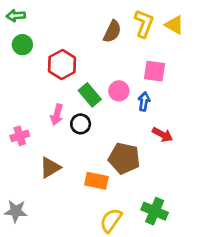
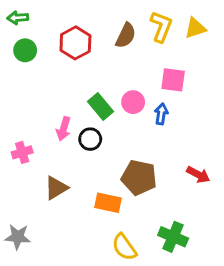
yellow triangle: (174, 25) -> (195, 28), turned -48
red hexagon: (62, 64) -> (75, 43), moved
red arrow: (162, 135) -> (198, 175), moved
yellow semicircle: (111, 220) -> (124, 247), turned -70

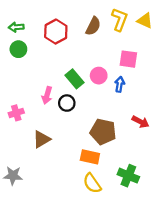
green arrow: (18, 18) -> (16, 27), moved
yellow triangle: (195, 28) -> (145, 21), turned 42
green circle: (25, 50) -> (18, 49), moved
red arrow: (198, 175) -> (140, 122), moved
orange rectangle: (108, 203) -> (90, 157), moved

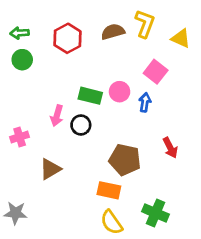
yellow triangle: (145, 21) -> (181, 38), moved
brown semicircle: (93, 26) -> (113, 32), turned -132
pink square: (128, 59) -> (156, 72), turned 30
green rectangle: (75, 79) -> (90, 96), turned -36
red arrow: (140, 122) -> (170, 148), turned 35

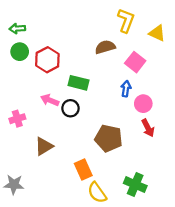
brown semicircle: (113, 32) -> (105, 47), moved
red hexagon: (68, 38) -> (47, 60), moved
pink circle: (120, 92) -> (143, 104), moved
pink arrow: (57, 116) -> (50, 100), turned 96
orange rectangle: (109, 190) -> (83, 169), moved, turned 54

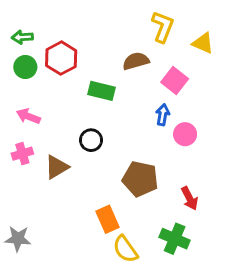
red hexagon: (47, 60) -> (61, 58), moved
green rectangle: (79, 83) -> (101, 91), moved
pink arrow: (50, 100) -> (28, 116), moved
red arrow: (148, 128) -> (190, 198), moved
brown triangle: (44, 146) -> (57, 167), moved

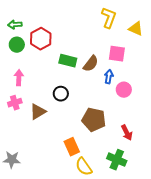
brown semicircle: (136, 61) -> (91, 64), moved, turned 144
pink square: (175, 80) -> (117, 54), turned -30
pink arrow: (28, 116) -> (19, 78), turned 70

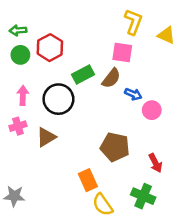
pink square: (117, 54) -> (122, 52), moved
green rectangle: (68, 61) -> (83, 75), turned -42
blue arrow: (109, 77) -> (133, 94), turned 104
black circle: (61, 94) -> (58, 99), moved, size x1.6

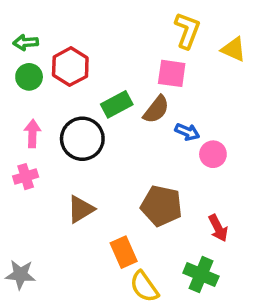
brown triangle: (46, 137) -> (81, 209), moved

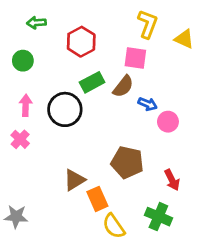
green arrow: (26, 42) -> (36, 23), moved
red hexagon: (70, 67) -> (81, 42), moved
pink cross: (26, 177) -> (20, 139), turned -30
brown triangle: (81, 209) -> (74, 180), moved

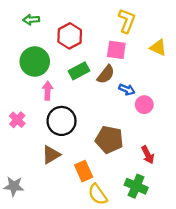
yellow triangle: (184, 39) -> (158, 48), moved
green circle: (23, 61) -> (35, 62), moved, size x1.6
pink arrow: (26, 105) -> (48, 91), moved
black circle: (65, 109) -> (62, 121), moved
brown triangle: (74, 180) -> (51, 155), moved

